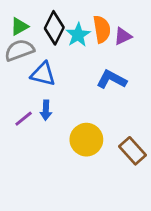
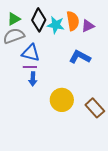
cyan star: (78, 35) -> (56, 25), turned -30
purple line: (24, 119) -> (30, 67), moved, turned 40

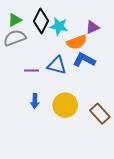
orange semicircle: (73, 21) -> (77, 42), moved, turned 78
blue triangle: (31, 53) -> (57, 65), moved
blue arrow: (33, 79) -> (35, 101), moved

